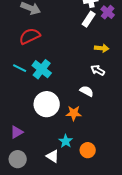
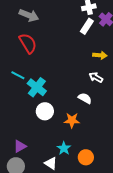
red semicircle: (30, 36) -> (28, 43), turned 85
cyan cross: (42, 69) -> (37, 87), moved
white circle: (47, 104) -> (45, 111), size x0.7
purple triangle: (17, 132) -> (20, 146), moved

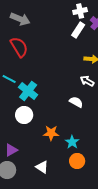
white circle: (45, 111) -> (24, 115), moved
orange star: (72, 120) -> (51, 133), moved
cyan star: (64, 148) -> (72, 142), moved

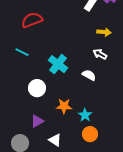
red semicircle: (19, 47) -> (32, 20), turned -80
cyan cross: (28, 91) -> (58, 64), moved
purple triangle: (11, 150) -> (37, 121), moved

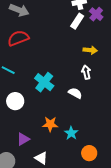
white arrow: (100, 54) -> (86, 72), turned 48
white circle: (37, 88) -> (15, 101), moved
orange circle: (90, 134) -> (89, 153), moved

